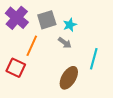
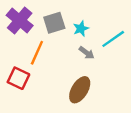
gray arrow: (65, 43) -> (87, 53), moved
cyan line: (94, 59) -> (113, 39), moved, turned 40

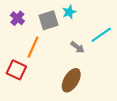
purple cross: (20, 20) -> (17, 18), size x0.6
cyan star: (81, 29) -> (69, 12), moved

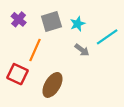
cyan star: (69, 12) -> (78, 24), moved
brown ellipse: (71, 80) -> (52, 85), moved

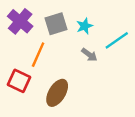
purple cross: (19, 19) -> (20, 21), size x1.5

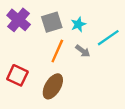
orange line: (38, 55) -> (57, 51), moved

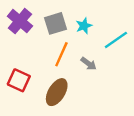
gray arrow: (83, 51) -> (89, 64), moved

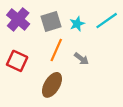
cyan line: (116, 40) -> (107, 21), moved
red square: (19, 80) -> (17, 61), moved

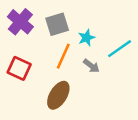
cyan line: (107, 21) -> (120, 49), moved
cyan star: (77, 24) -> (87, 38), moved

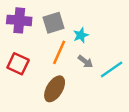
purple cross: (20, 22) -> (19, 20), turned -35
cyan line: (120, 49) -> (112, 69), moved

